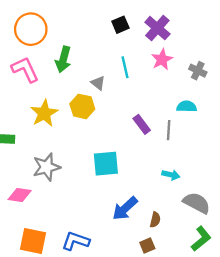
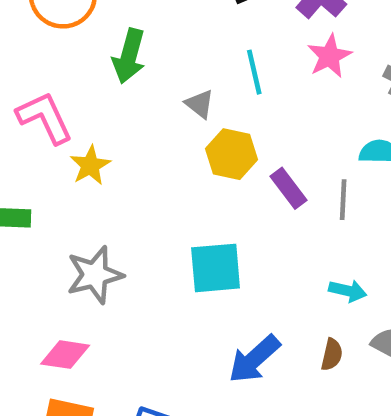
pink L-shape: (25, 69) -> (45, 118), moved
yellow hexagon: (82, 106) -> (231, 154), moved
yellow star: (44, 113) -> (90, 165), size x0.7
pink diamond: (20, 195) -> (65, 355), moved
brown semicircle: (155, 220) -> (332, 355), moved

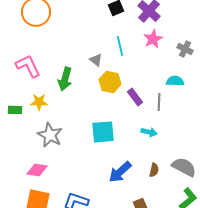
green arrow: (129, 56) -> (65, 79), moved
yellow star: (90, 165) -> (39, 102), moved, turned 30
gray star: (95, 275) -> (50, 135), turned -30
cyan arrow: (348, 291) -> (149, 132), moved

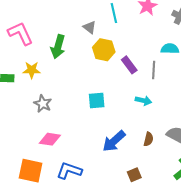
cyan square: (103, 132) -> (97, 101), size x0.7
gray star: (50, 135) -> (43, 104), size x0.7
pink diamond: (37, 170) -> (50, 139), moved

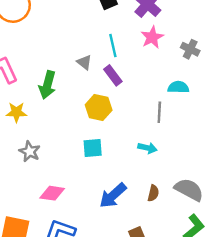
yellow hexagon: (104, 50) -> (99, 107), moved
purple rectangle: (129, 65) -> (113, 75), moved
pink diamond: (50, 139) -> (52, 193), moved

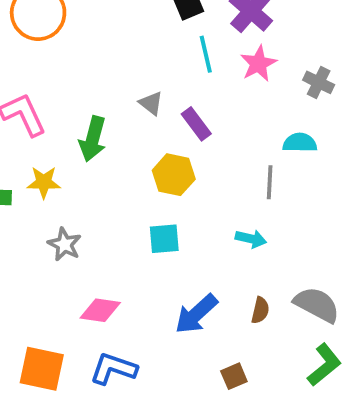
cyan line: (113, 46) -> (206, 54), moved

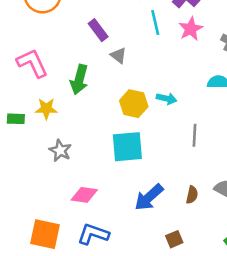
purple rectangle: (196, 124) -> (98, 30), moved
gray line: (270, 182) -> (195, 135), moved
cyan square: (164, 239) -> (127, 147), size x1.5
cyan arrow: (251, 239) -> (167, 99), moved

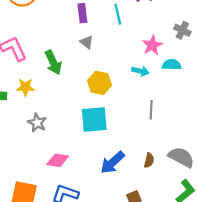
pink star: (191, 29) -> (152, 45), moved
purple rectangle: (98, 30) -> (82, 13), moved, turned 30
green arrow: (79, 80) -> (53, 62), turned -40
cyan arrow: (167, 99) -> (140, 71), moved

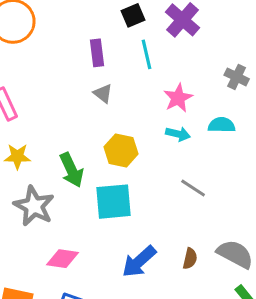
pink star: (152, 45) -> (178, 98), moved
green arrow: (53, 62) -> (71, 170), moved
gray line: (151, 110) -> (193, 188), turned -60
gray star: (37, 123) -> (34, 206), size x1.5

